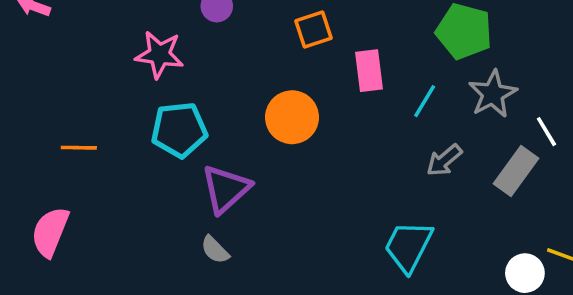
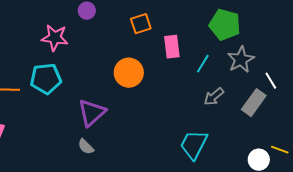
cyan pentagon: (179, 130) -> (46, 79), moved

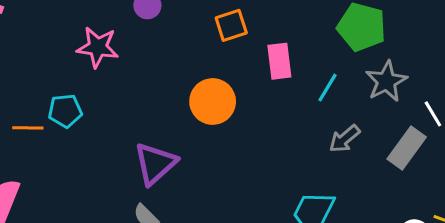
cyan pentagon: (46, 79) -> (65, 111), moved, size x0.7

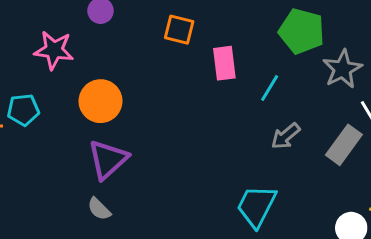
orange square: (231, 25) -> (179, 30), turned 32
gray star: (386, 81) -> (342, 69), moved
orange circle: (213, 101) -> (101, 101), moved

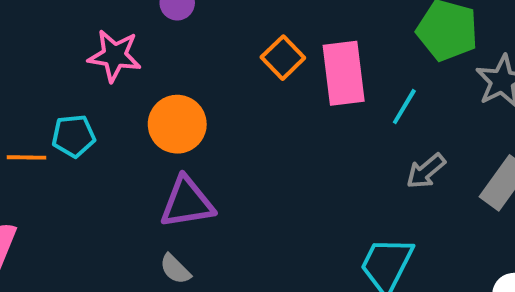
orange square: (179, 30) -> (283, 58), moved, turned 32
pink rectangle: (224, 63) -> (344, 73), size x1.4
purple triangle: (108, 159) -> (187, 202), turned 33

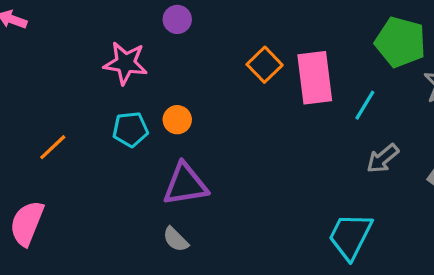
orange circle: (177, 124) -> (177, 120), size x0.6
cyan pentagon: (73, 136) -> (130, 129), moved
orange line: (26, 157) -> (53, 147), turned -44

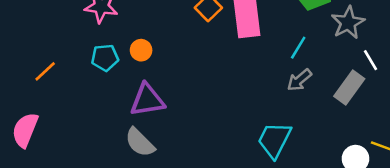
cyan line: (365, 105) -> (298, 48), moved
gray semicircle: (176, 239) -> (140, 142), size x1.5

